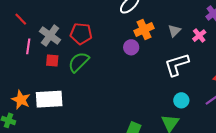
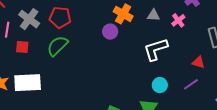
orange cross: (144, 30) -> (123, 14), turned -36
gray triangle: (174, 31) -> (154, 15), turned 48
red square: (52, 60) -> (22, 47), moved

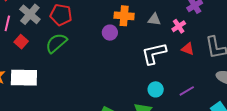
orange cross: (123, 14) -> (124, 16), turned -30
red square: (22, 47) -> (21, 42), turned 32
red triangle: (198, 62) -> (188, 49), moved

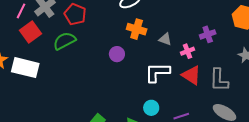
purple circle: (110, 33) -> (117, 54), moved
red square: (21, 42) -> (30, 32), size x1.5
red triangle: (188, 49) -> (191, 75), size x1.5

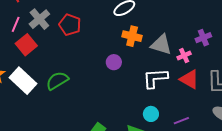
gray triangle: (165, 39) -> (161, 45), size x1.6
green semicircle: (64, 41) -> (57, 81), moved
white rectangle: (25, 68) -> (23, 81), turned 32

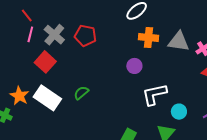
pink line: (16, 24) -> (30, 34), moved
white L-shape: (155, 78) -> (154, 94), moved
green semicircle: (57, 81) -> (81, 93), size x0.7

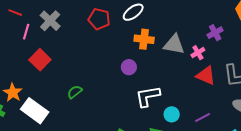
red line: (27, 16) -> (15, 13), moved, turned -32
gray cross: (54, 35) -> (50, 21), moved
red pentagon: (85, 36) -> (99, 19), moved
white rectangle: (47, 98) -> (35, 111), moved

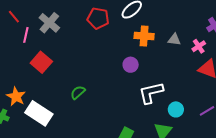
red line: (15, 13) -> (14, 17), turned 32
gray triangle: (174, 44) -> (174, 39), size x0.6

